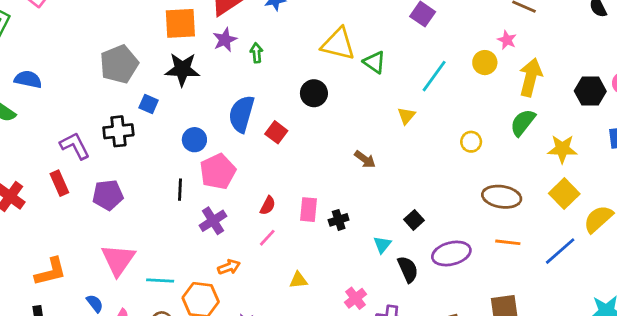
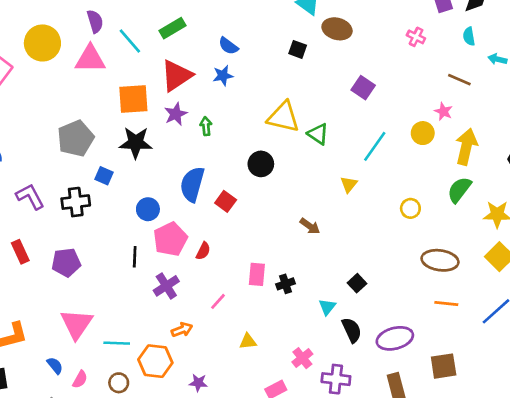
purple L-shape: (75, 146) -> (30, 197), moved
red semicircle: (268, 206) -> (203, 251), moved
purple ellipse: (451, 253) -> (395, 338), moved

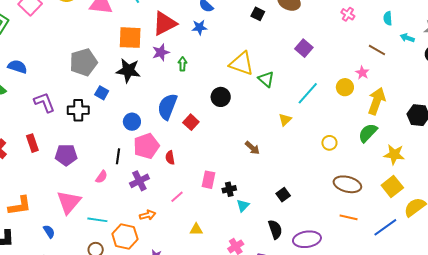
red semicircle: (203, 251) -> (170, 158), turned 136
cyan triangle: (327, 307) -> (243, 206), moved
pink semicircle: (80, 379) -> (102, 177), moved

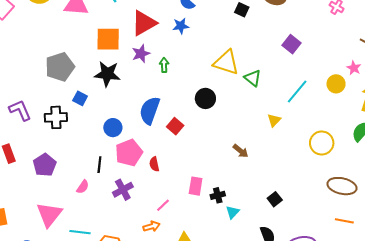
yellow circle: (329, 143) -> (322, 143), size x1.5
purple pentagon: (66, 155) -> (45, 165), turned -30
orange arrow: (148, 215) -> (152, 226), moved

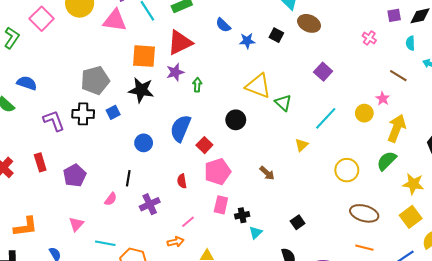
blue star: (181, 26) -> (247, 41), moved
blue square: (80, 98) -> (113, 112), turned 32
black cross: (56, 117) -> (83, 114), moved
pink pentagon: (129, 153) -> (218, 172), moved
pink triangle: (49, 214) -> (76, 224), size x0.6

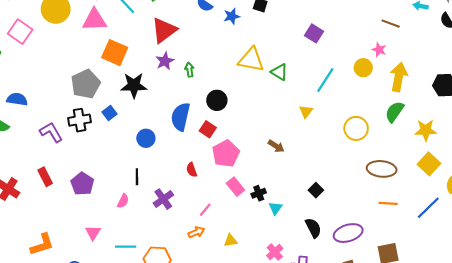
orange square: (144, 56) -> (115, 53), moved, turned 30
black circle: (236, 120) -> (217, 100), moved
pink rectangle: (221, 205) -> (235, 187), turned -42

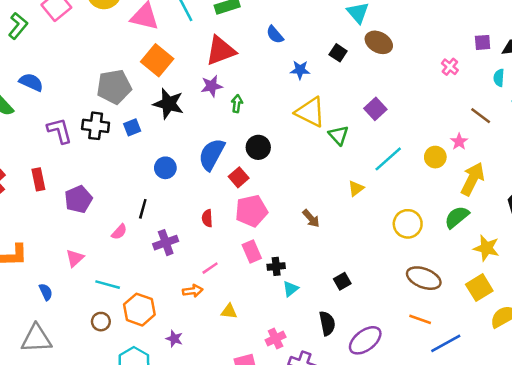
blue star: (232, 16) -> (300, 70), moved
purple square: (314, 33) -> (375, 109), moved
blue line: (428, 208) -> (446, 343), moved
purple ellipse: (348, 233) -> (365, 340), turned -36

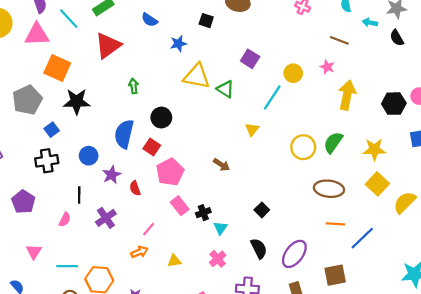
purple star: (212, 86) -> (112, 175), moved
black cross: (96, 126) -> (47, 161), moved
yellow circle: (435, 157) -> (293, 73), moved
green semicircle: (457, 217) -> (333, 142), moved
pink cross: (276, 338) -> (218, 259), moved

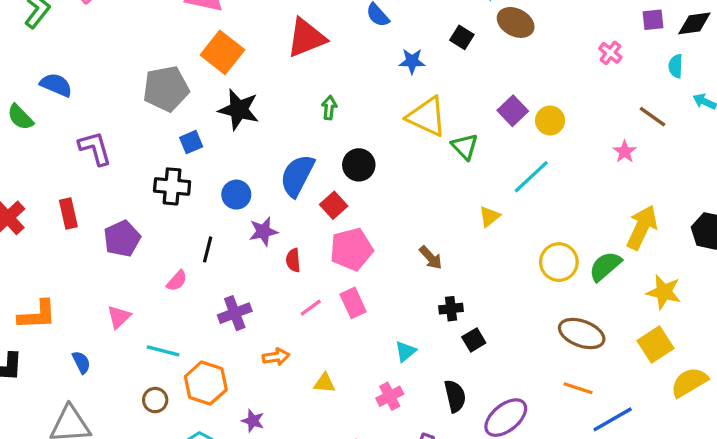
yellow circle: (293, 73) -> (550, 120), moved
yellow arrow: (347, 95) -> (642, 227), moved
black cross: (203, 213) -> (451, 309), moved
purple cross: (106, 218) -> (235, 313), moved
pink line: (149, 229) -> (311, 308), moved

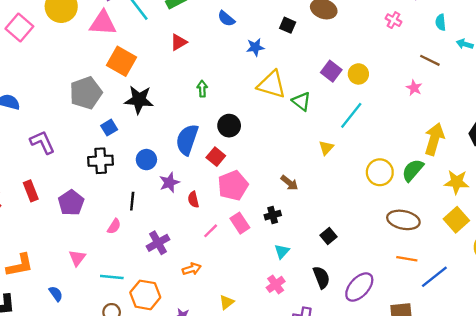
red triangle: (306, 38) -> (179, 42), size x0.6
black cross: (451, 309) -> (273, 215), moved
yellow triangle: (325, 383) -> (227, 302), moved, turned -35

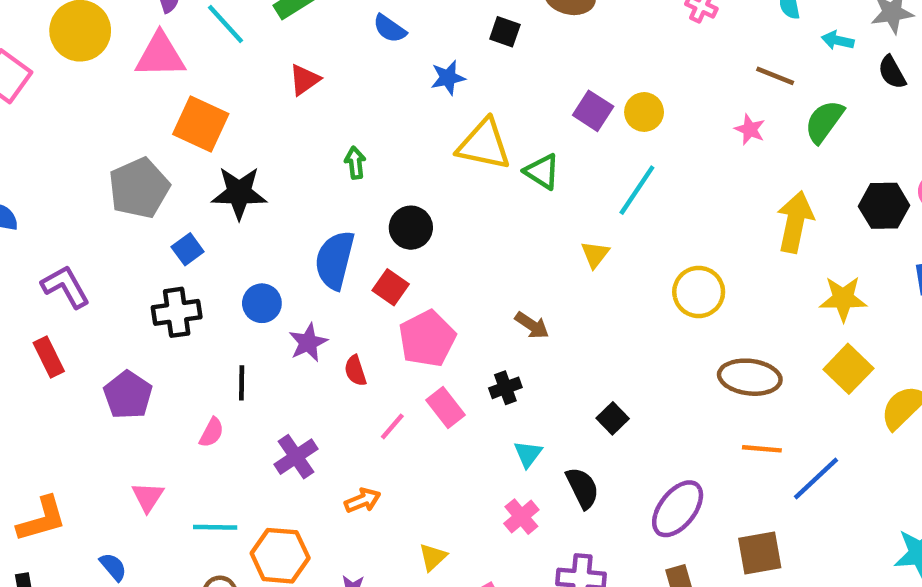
green semicircle: (413, 170) -> (824, 121), moved
red rectangle: (31, 191) -> (49, 357), moved
black semicircle: (321, 277) -> (582, 488), moved

